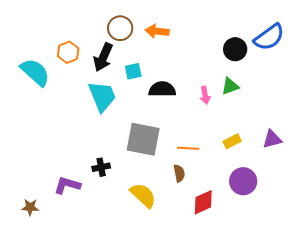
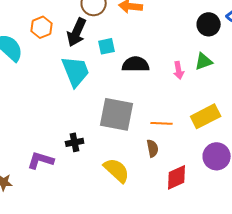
yellow rectangle: (232, 141) -> (206, 116), size x1.6

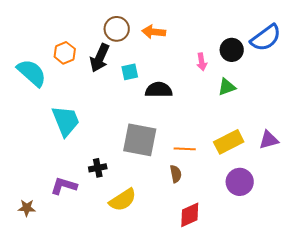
pink arrow: (179, 70) -> (202, 62), moved
cyan trapezoid: (76, 71) -> (66, 121), moved
yellow semicircle: (117, 170) -> (123, 200), moved, turned 104
red diamond: (177, 177) -> (190, 215), moved

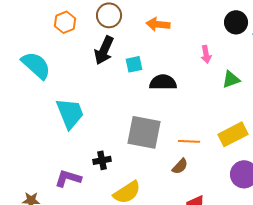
brown circle: (117, 29) -> (109, 15), moved
black circle: (232, 50) -> (236, 22), moved
orange hexagon: (65, 53) -> (65, 22), moved
brown semicircle: (176, 174) -> (180, 166), turned 54

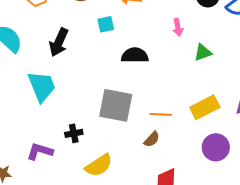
black arrow: (104, 50) -> (59, 42), moved
cyan square: (134, 64) -> (106, 24), moved

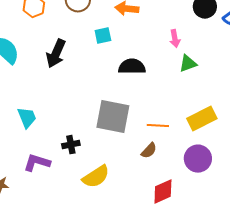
green triangle: (203, 52) -> (188, 64), moved
cyan trapezoid: (42, 86) -> (27, 118), moved, size x0.7
purple circle: (216, 147) -> (198, 159), moved

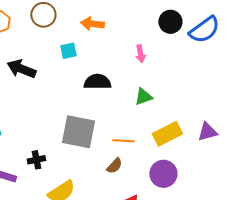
black arrow: (56, 54) -> (21, 69), turned 88
green triangle: (188, 64) -> (143, 97), moved

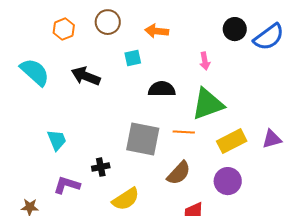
green triangle: (143, 97) -> (208, 104), size x1.8
orange line: (123, 141) -> (184, 132), moved
brown semicircle: (114, 166) -> (179, 173), size x1.5

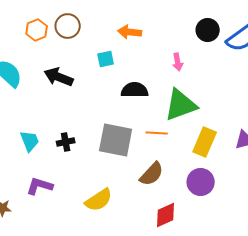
brown circle: (108, 22) -> (68, 26), moved
yellow rectangle: (232, 141) -> (205, 142), turned -40
black cross: (101, 167) -> (66, 142), moved

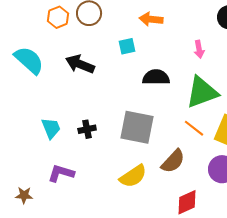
orange line: (157, 133) -> (194, 128), moved, turned 35
yellow semicircle: (99, 200) -> (133, 176), moved

